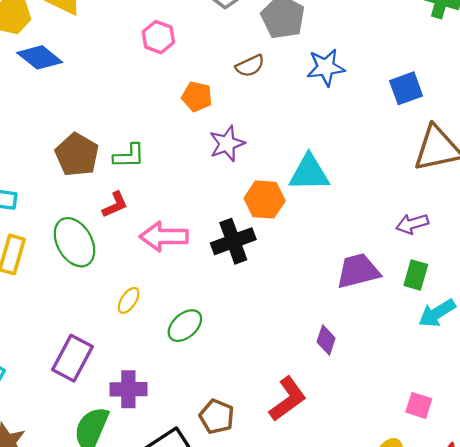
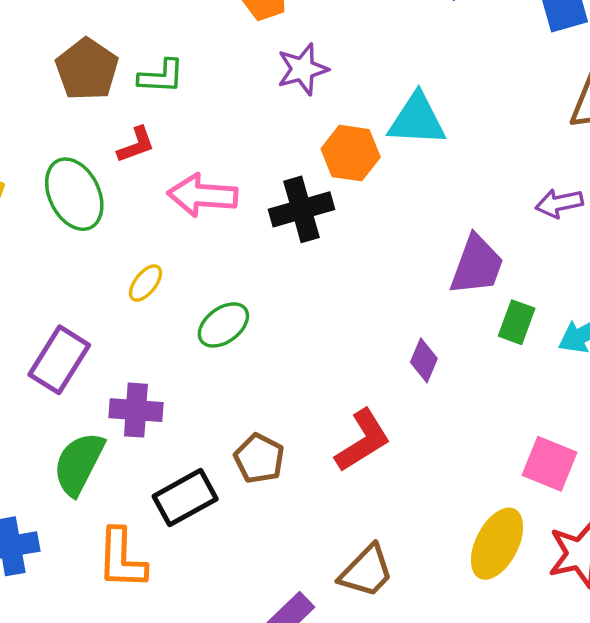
purple trapezoid: (358, 271) -> (477, 265), turned 120
green rectangle: (416, 275) -> (517, 322), moved
pink square: (419, 405) -> (549, 464), size x1.4

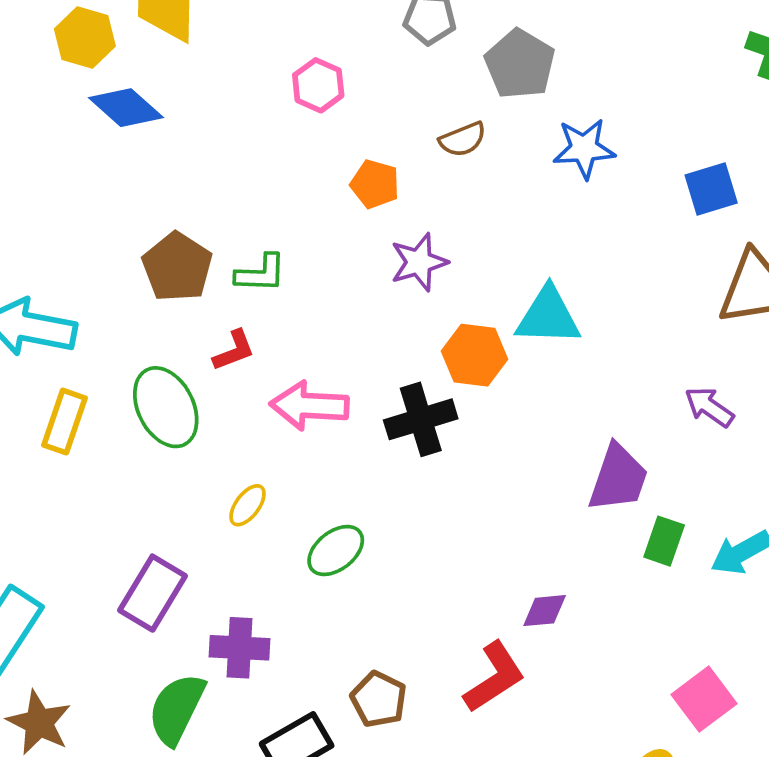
purple arrow: (559, 203) -> (709, 407), turned 48
purple diamond: (424, 360) -> (545, 611), moved, turned 63
pink square: (549, 464) -> (704, 699), turned 32

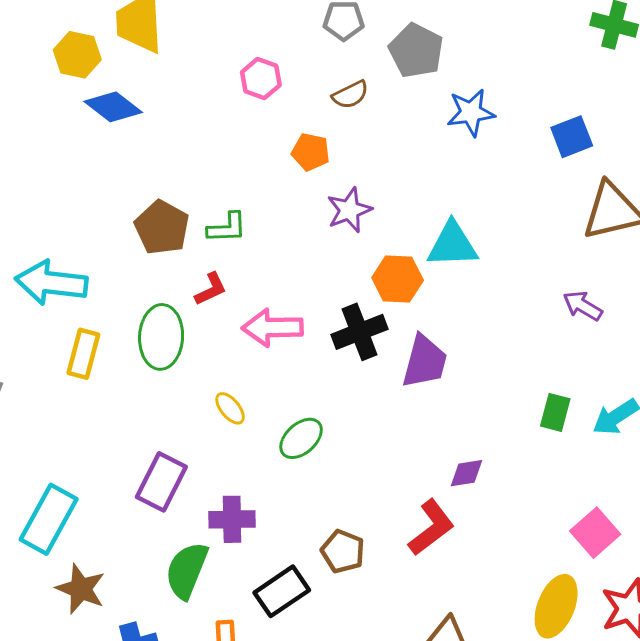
brown semicircle: (463, 139) -> (350, 95), moved
green ellipse: (166, 407) -> (161, 337), turned 34
purple trapezoid: (618, 478) -> (425, 362), moved
yellow ellipse: (247, 505) -> (230, 408), turned -72

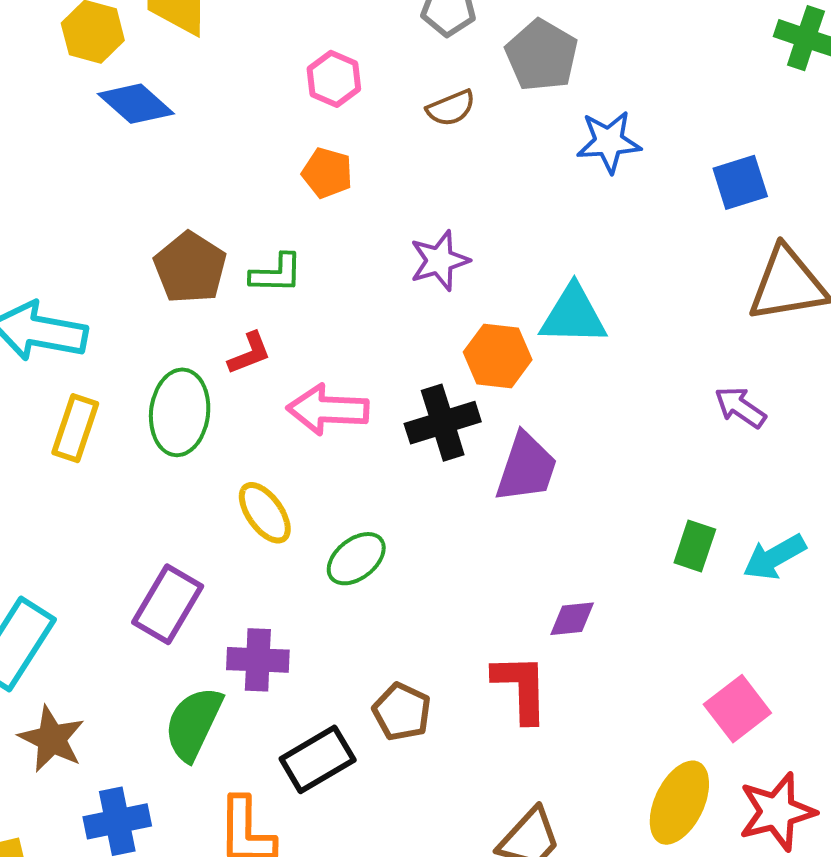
orange pentagon: (311, 152) -> (327, 173), moved
yellow ellipse: (230, 408) -> (265, 513), size x1.4
red L-shape: (431, 528) -> (521, 688), turned -58

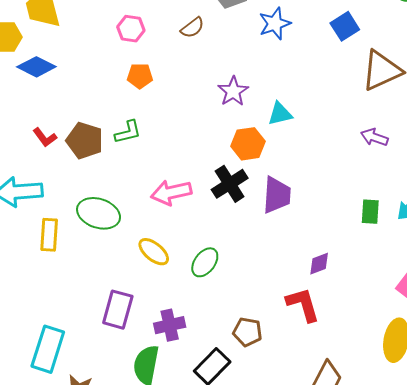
purple star: (439, 261) -> (233, 91), moved
cyan triangle: (573, 315) -> (280, 114), size x0.7
red L-shape: (249, 353) -> (45, 137), moved, turned 90
green ellipse: (180, 412) -> (99, 213), turned -63

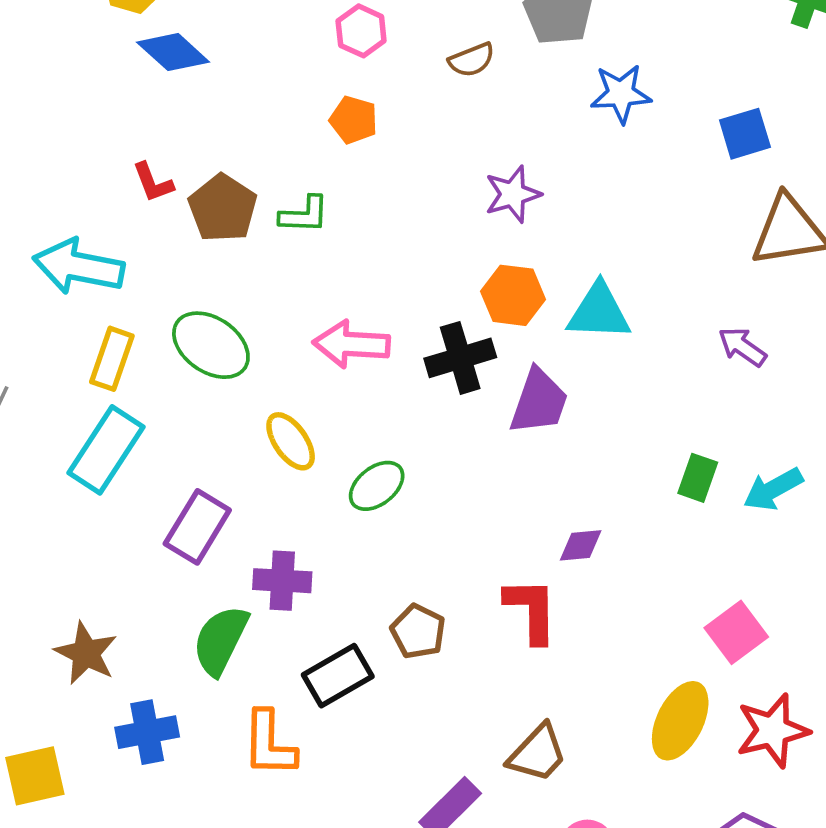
cyan triangle: (280, 114) -> (599, 312), moved, size x1.4
cyan rectangle: (48, 349) -> (106, 450), moved

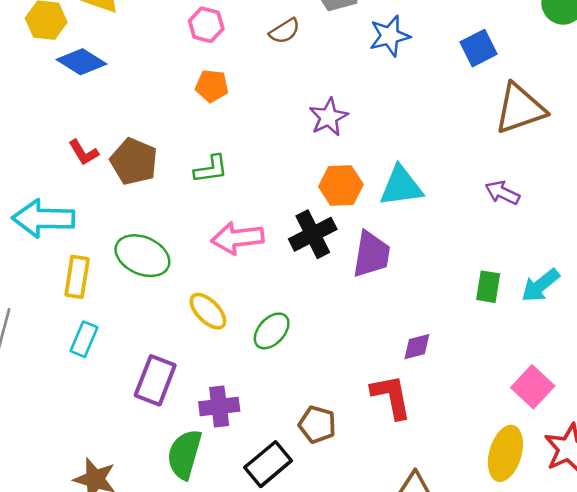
green L-shape: (304, 215) -> (211, 169), moved
cyan rectangle: (106, 450) -> (84, 339), size x0.6

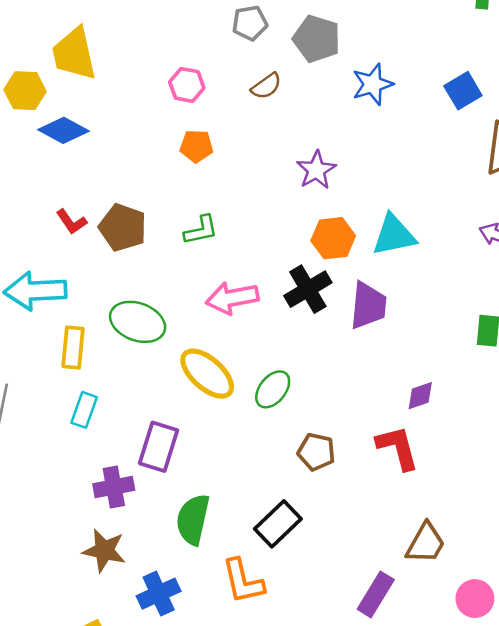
yellow ellipse: (208, 311) -> (207, 374), size x1.4
purple cross: (219, 406) -> (114, 487), moved
brown pentagon: (317, 425) -> (316, 452), moved

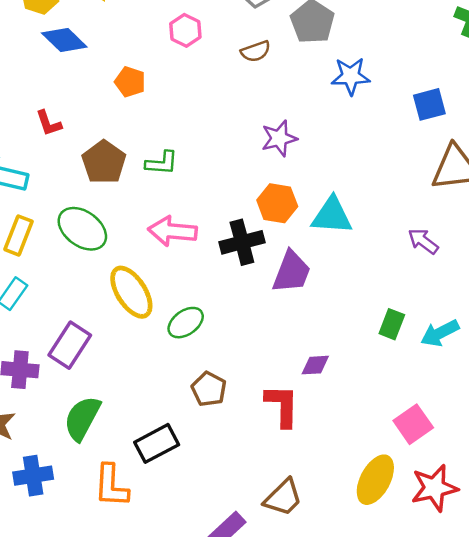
orange pentagon: (196, 146) -> (130, 82), moved
brown pentagon: (123, 227) -> (104, 162), moved

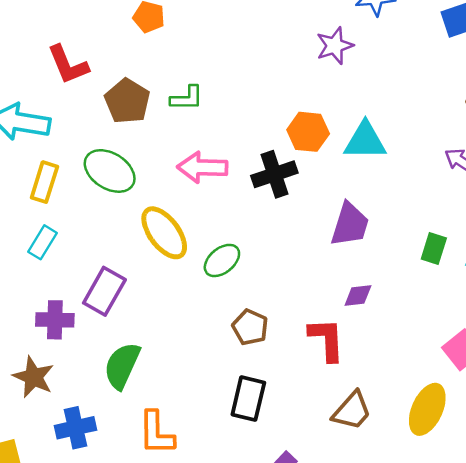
red L-shape: (49, 123) -> (68, 65), size x1.5
purple star: (279, 138) -> (335, 46), moved
purple trapezoid: (292, 272) -> (350, 224), moved
black rectangle: (157, 443) -> (248, 399), moved, turned -45
brown trapezoid: (283, 498) -> (352, 411), moved

